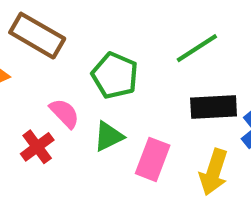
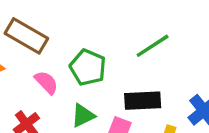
black rectangle: (214, 107) -> (143, 101), moved
pink semicircle: (64, 113) -> (46, 82), moved

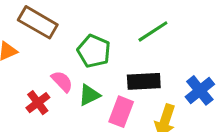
pink semicircle: (46, 82) -> (62, 81), moved

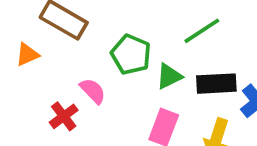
black rectangle: (144, 81) -> (216, 84), moved
green triangle: (89, 95) -> (169, 76), moved

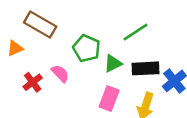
red cross: (64, 116) -> (33, 82), moved

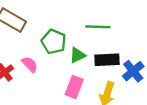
green line: (135, 32) -> (98, 27), turned 35

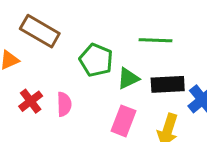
pink semicircle: (30, 64) -> (64, 104), moved, turned 42

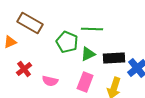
green line: (155, 40) -> (92, 29), moved
pink semicircle: (64, 104) -> (50, 81), moved, turned 105

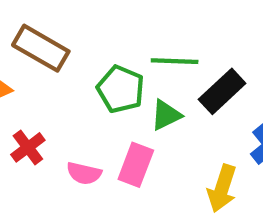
black rectangle: (114, 58) -> (222, 91), moved, turned -40
pink rectangle: (85, 82) -> (136, 165), moved

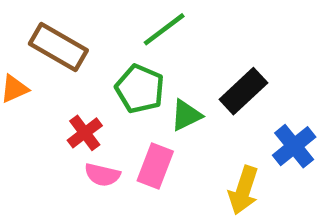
green line: (175, 61) -> (164, 29), moved, turned -39
red cross: (28, 147) -> (85, 133), moved

